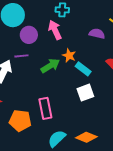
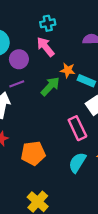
pink rectangle: (45, 108) -> (77, 128), moved

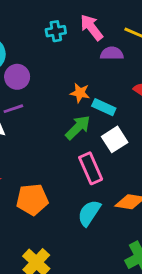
pink arrow: (46, 47) -> (92, 27), moved
green arrow: (50, 86) -> (78, 127), moved

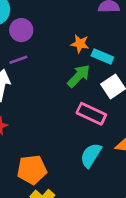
pink rectangle: (91, 168) -> (91, 114), turned -40
orange pentagon: (32, 199) -> (32, 170), moved

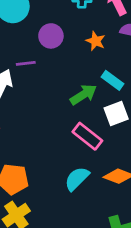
purple circle: (21, 30) -> (51, 36), moved
orange star: (80, 44) -> (96, 41), moved

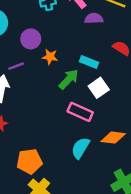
orange star: (96, 41) -> (50, 57), moved

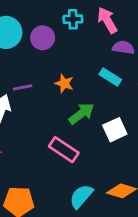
purple circle: (31, 39) -> (43, 38), moved
cyan rectangle: (89, 62) -> (110, 77), moved
pink rectangle: (80, 112) -> (64, 150), moved

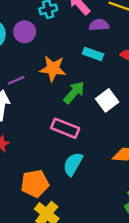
orange star: (64, 83) -> (53, 69), size x1.5
cyan semicircle: (81, 196) -> (73, 164), moved

